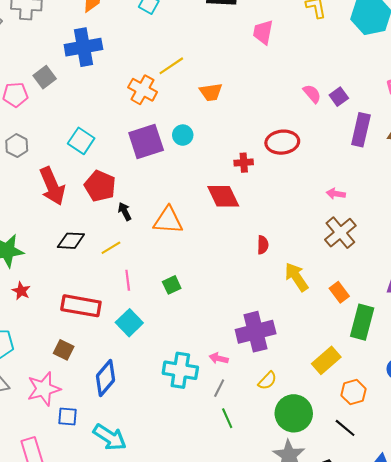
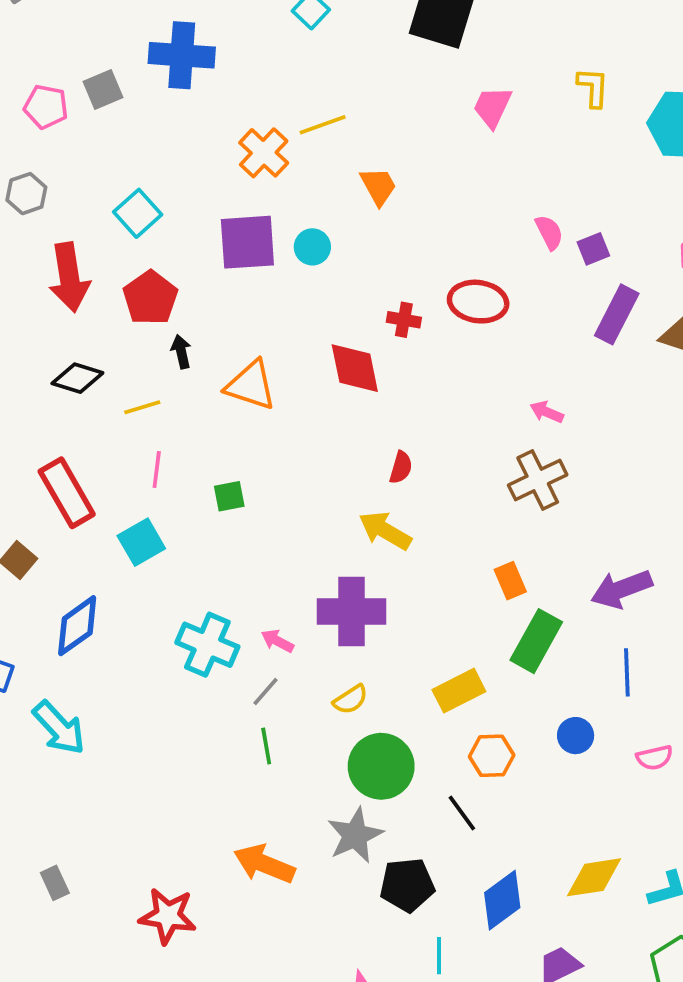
orange trapezoid: (211, 92) -> (378, 186), turned -125
yellow arrow: (296, 277) -> (385, 531), moved, turned -40
red rectangle: (81, 306) -> (67, 493), turned 36

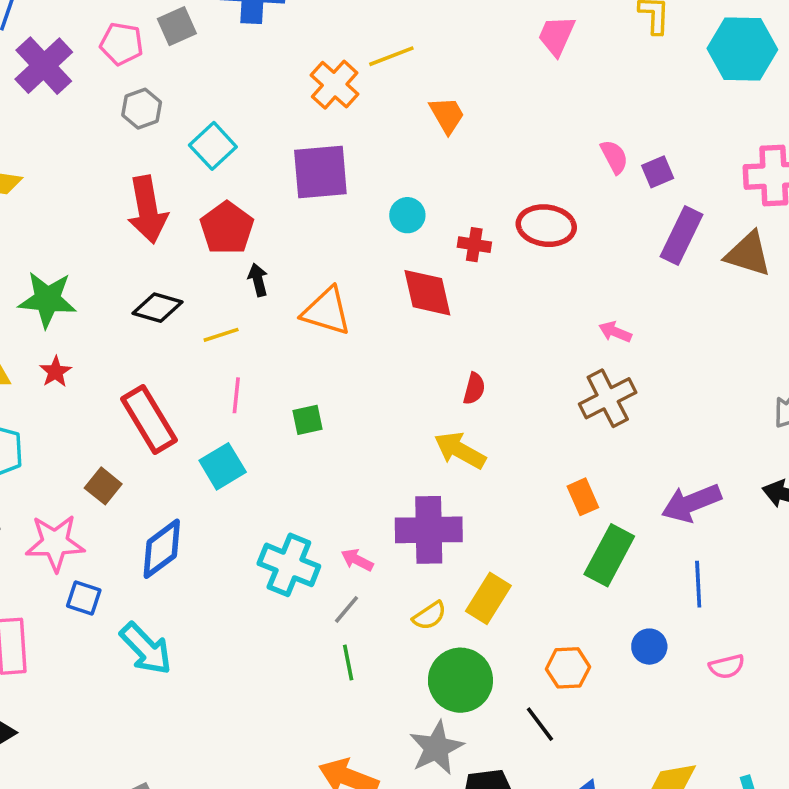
gray hexagon: (26, 194) -> (142, 109), moved
cyan circle: (312, 247) -> (407, 215), moved
yellow rectangle: (459, 691) -> (488, 598), moved, turned -30

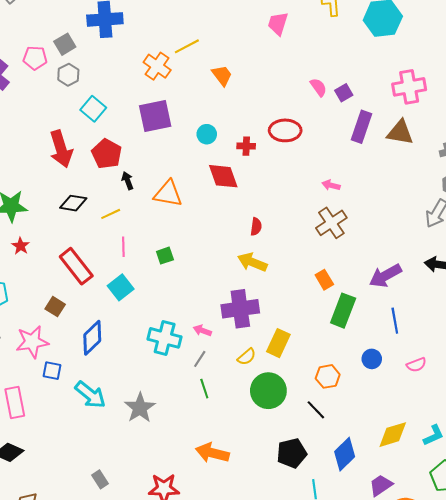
gray hexagon: (142, 109) -> (68, 75), moved
gray star: (436, 748) -> (140, 408), moved

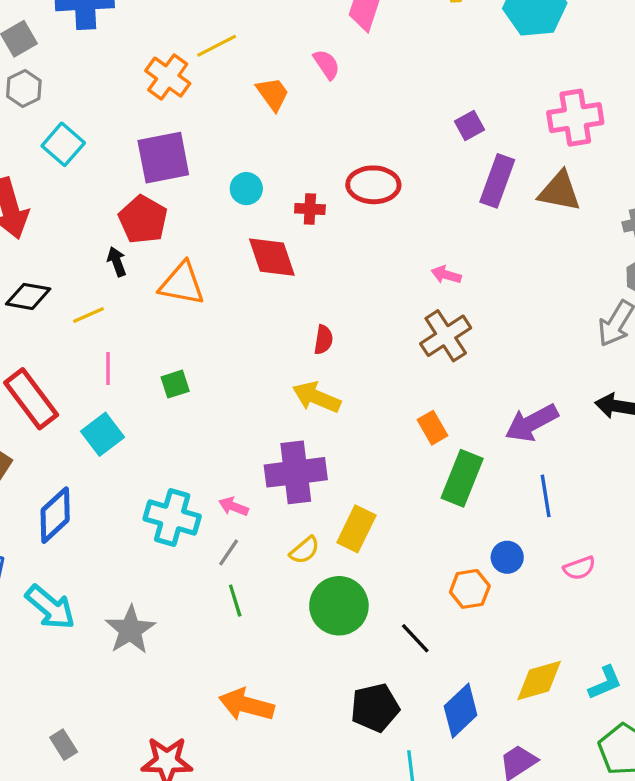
pink semicircle: (318, 87) -> (326, 64), moved
red pentagon: (107, 154) -> (143, 220), moved
orange hexagon: (328, 376) -> (470, 589), moved

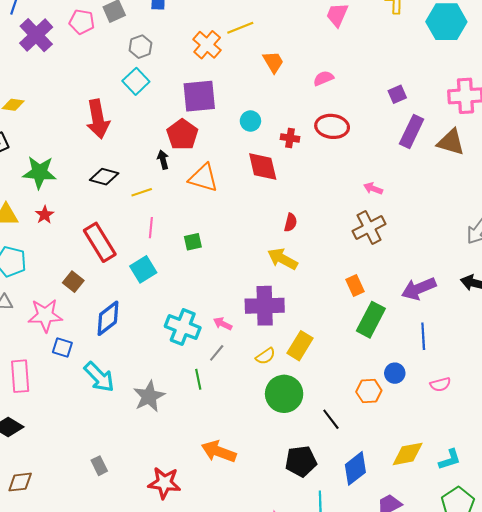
pink semicircle: (326, 64) -> (323, 78), moved, turned -84
gray hexagon: (24, 88) -> (140, 47), moved
green line: (235, 601) -> (198, 379), moved

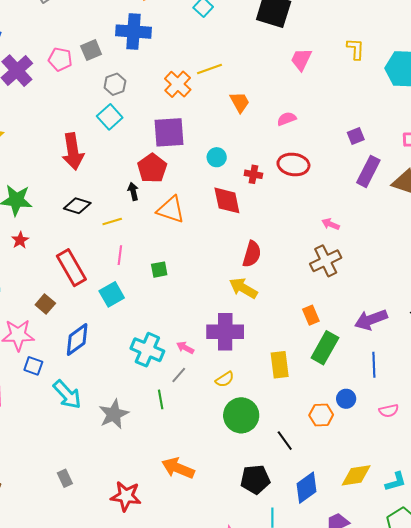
red semicircle: (291, 223) -> (252, 254), size x1.5
yellow rectangle: (300, 346) -> (280, 365), moved, turned -40

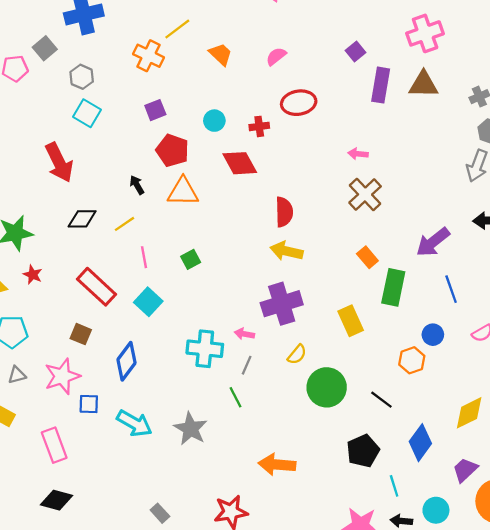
purple square: (169, 132) -> (155, 110), size x0.6
red pentagon: (152, 168) -> (172, 150), moved

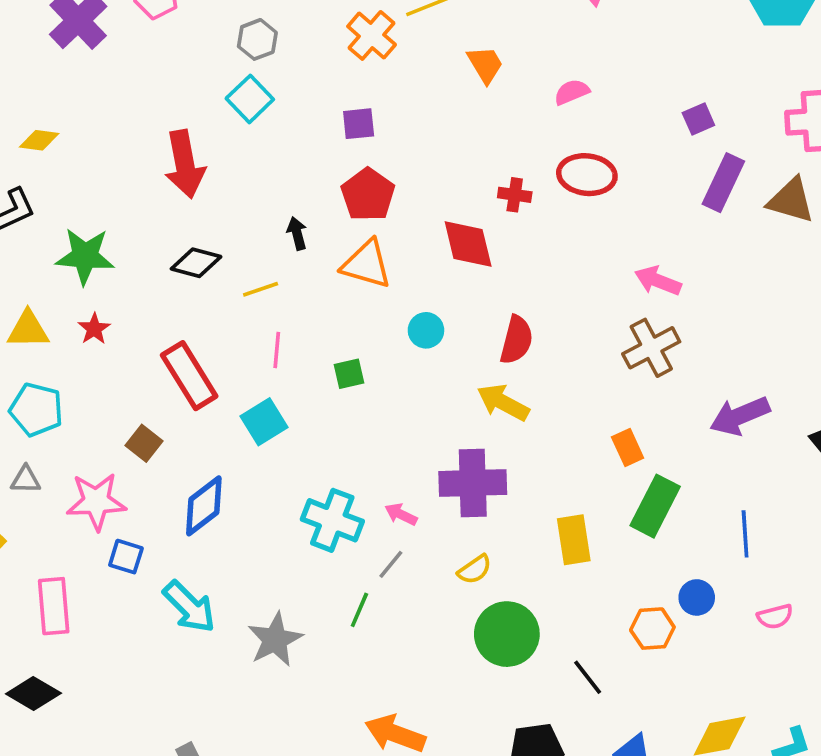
cyan circle: (214, 121) -> (426, 330), moved
pink arrow: (358, 154) -> (658, 281), size x1.4
purple arrow: (433, 242) -> (740, 416), moved
green line: (236, 397) -> (359, 610), turned 35

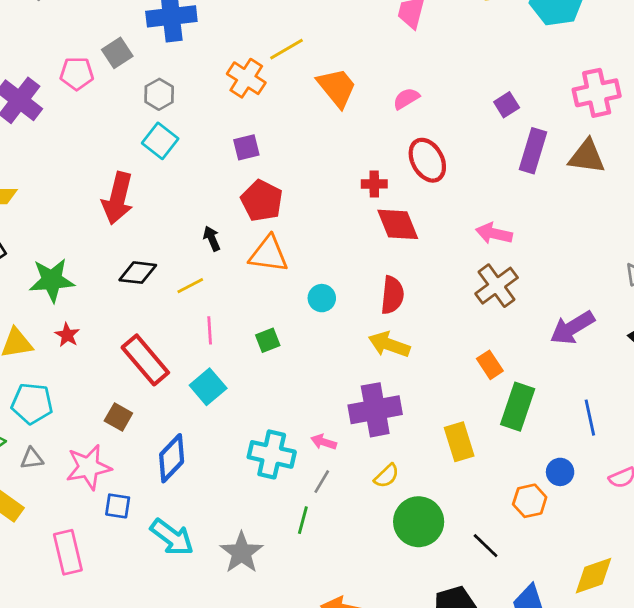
orange trapezoid: (485, 65) -> (337, 87), size x1.4
red arrow: (185, 164) -> (118, 198), turned 33
red ellipse: (587, 175) -> (427, 160), turned 63
red diamond: (468, 244) -> (398, 224), moved

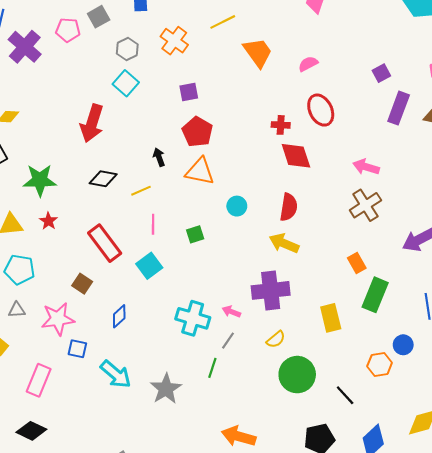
orange cross: (246, 78) -> (174, 41), moved
blue diamond: (172, 458) -> (119, 316), size x0.7
pink rectangle: (68, 552) -> (39, 380), turned 32

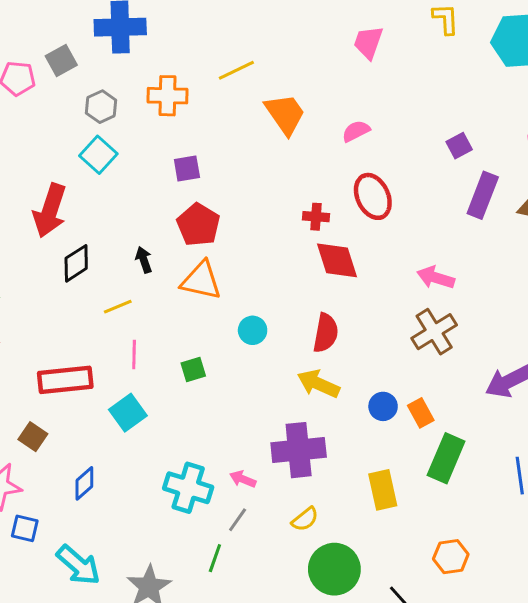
orange cross: (174, 41) -> (168, 96), turned -36
black diamond: (103, 179) -> (76, 263), moved, turned -44
red rectangle: (105, 243) -> (65, 380), turned -60
blue circle: (403, 345) -> (383, 406), moved

